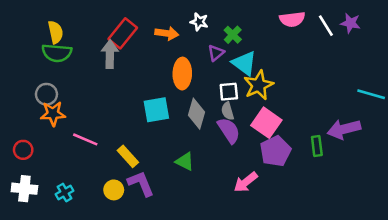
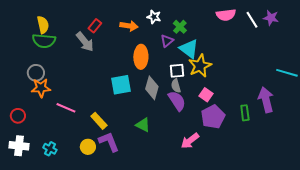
red rectangle: (123, 33) -> (95, 26), size x0.6
gray arrow: (110, 54) -> (85, 42), turned 140
pink square: (266, 123) -> (206, 95), size x0.6
purple arrow: (344, 129) -> (266, 100), turned 90
cyan cross: (65, 193) -> (50, 149), turned -32

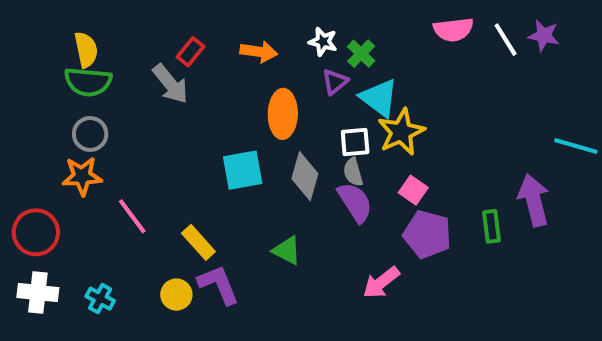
white star: (154, 17) -> (323, 42), moved
gray circle: (36, 73) -> (90, 134), moved
pink line: (66, 108) -> (132, 216), turned 30
red circle: (18, 116) -> (36, 232), size x1.5
purple pentagon: (213, 117) -> (427, 234), turned -30

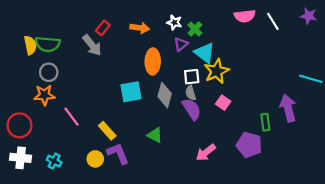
purple star: (544, 36) -> (309, 16), moved
yellow semicircle: (86, 50) -> (30, 45), moved
purple pentagon: (427, 234) -> (249, 145), moved

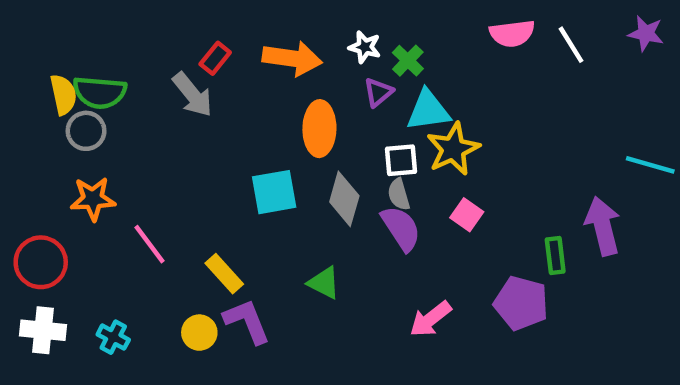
orange arrow: (140, 28) -> (292, 58), size x1.4
cyan triangle: (205, 53) -> (428, 110), turned -45
gray circle: (49, 72) -> (86, 131), moved

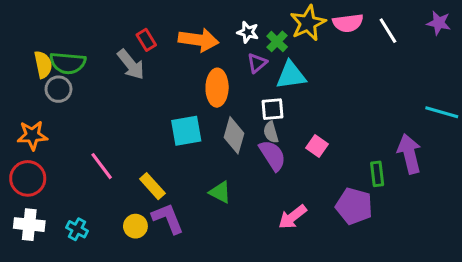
red rectangle: (215, 58) -> (146, 40), turned -70
yellow star: (453, 149) -> (308, 23), moved
orange star: (93, 199) -> (32, 135), moved

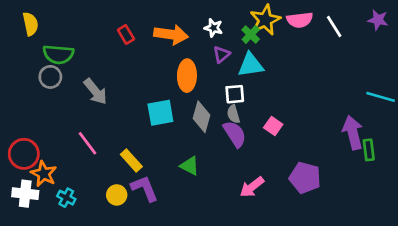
green cross: (277, 41) -> (251, 34), moved
yellow semicircle: (43, 65) -> (30, 24), moved
gray arrow: (131, 65) -> (95, 92), moved
orange star: (32, 135) -> (44, 174), moved, turned 30
green rectangle: (377, 174) -> (369, 150), moved

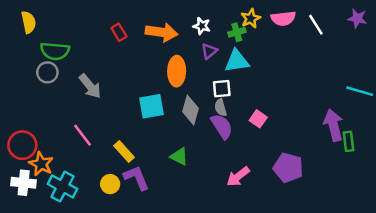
yellow star: (265, 20) -> (251, 18), size x0.7
green cross: (251, 34) -> (237, 32), turned 30
cyan cross: (66, 198) -> (62, 187), size x1.6

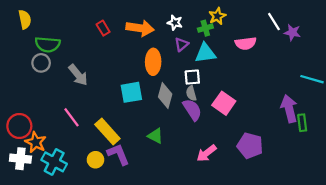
pink semicircle: (283, 18) -> (246, 43), moved
purple star: (357, 18) -> (292, 32), moved
pink square: (258, 119) -> (224, 103), size x1.5
yellow rectangle: (124, 151) -> (107, 131), size x1.4

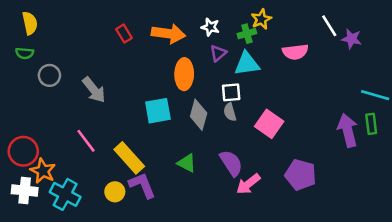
green semicircle: (48, 44) -> (25, 53), moved, size x0.6
purple semicircle: (192, 110) -> (231, 163), moved
green rectangle: (302, 123) -> (371, 124), moved

